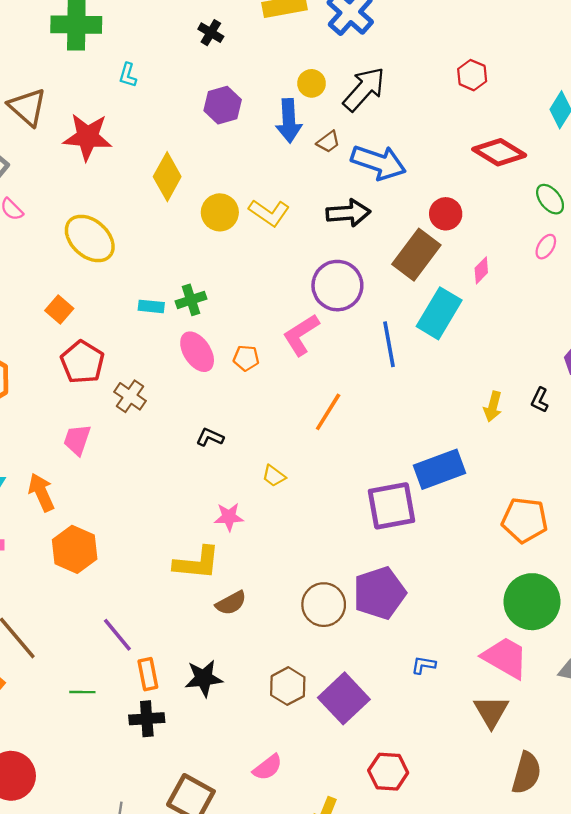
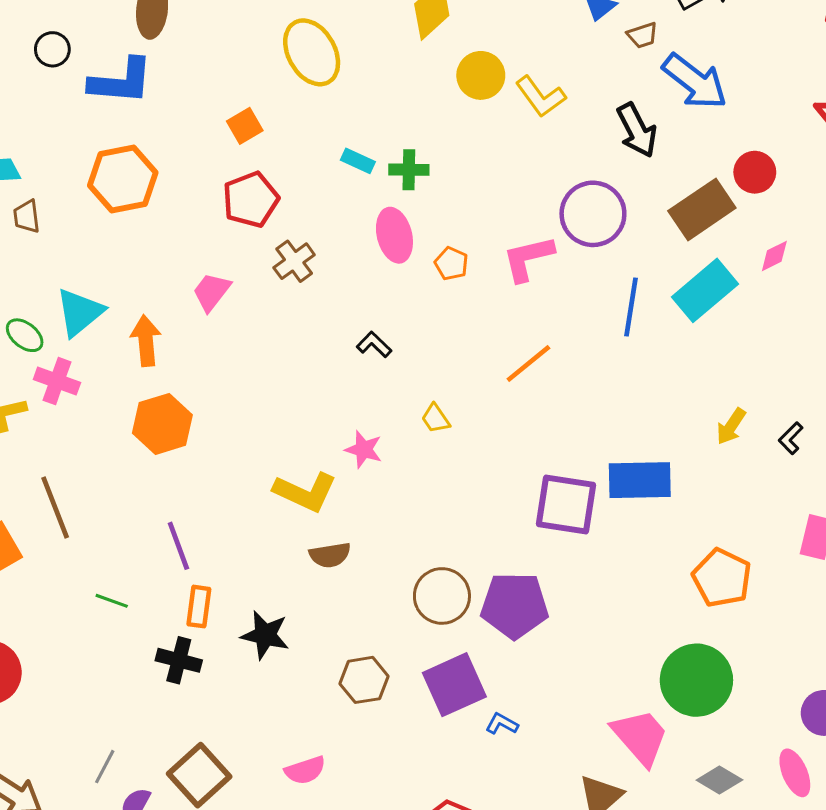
black arrow: (348, 213) -> (637, 130), turned 48
blue L-shape: (424, 665) -> (502, 724), moved
purple square: (344, 698) -> (454, 685), moved

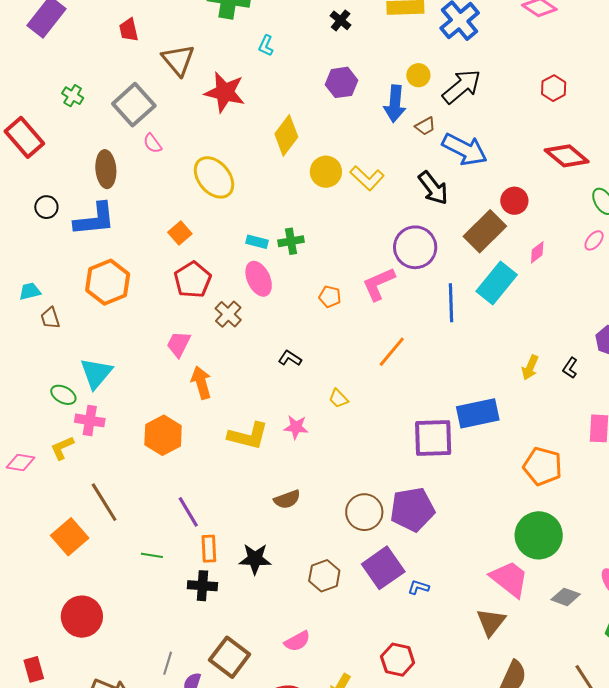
pink ellipse: (394, 235) -> (259, 279), moved
orange arrow: (146, 341) -> (201, 383), moved
yellow L-shape: (305, 492) -> (248, 436), moved

